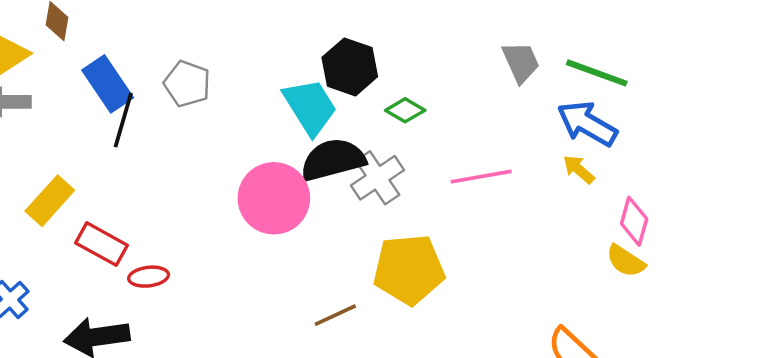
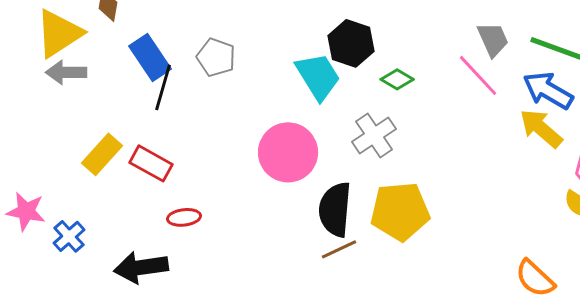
black semicircle: (333, 160) -> (335, 209), moved, turned -70
yellow arrow: (579, 169) -> (541, 128), size x1.6
pink line: (481, 177) -> (478, 75), moved, turned 57
red rectangle: (102, 244) -> (151, 163), moved

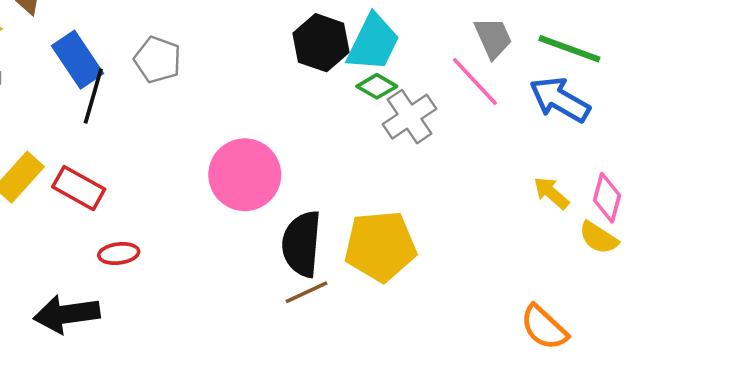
cyan trapezoid: (318, 76) -> (373, 43), moved, turned 58
yellow arrow: (541, 128) -> (551, 193), moved, size x0.7
gray cross: (374, 135) -> (410, 117), moved

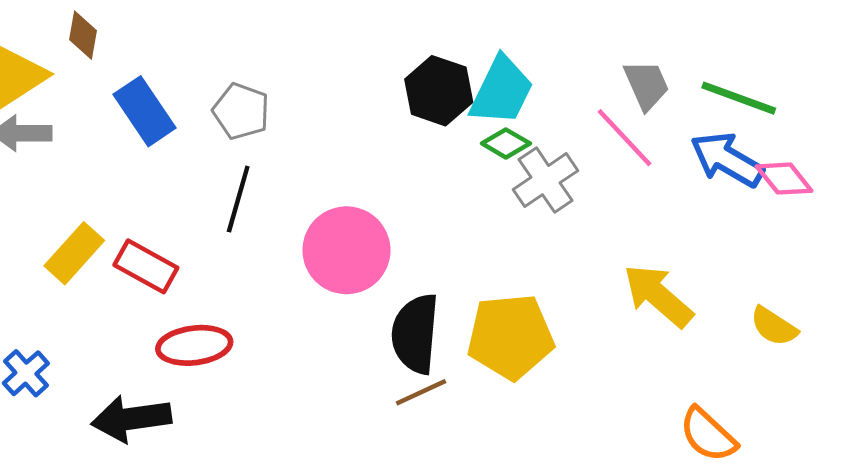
black line: (93, 96) -> (238, 199), moved
yellow arrow: (551, 193) -> (658, 296), moved, size x1.6
pink diamond: (607, 198) -> (784, 179), moved, turned -54
red ellipse: (119, 253) -> (194, 345), size x1.5

